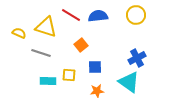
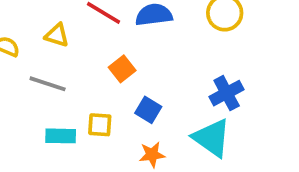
yellow triangle: (46, 27) -> (57, 35), size x0.6
blue square: (95, 67) -> (148, 110), turned 32

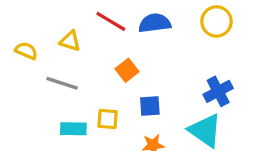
blue square: (148, 110) -> (150, 106), turned -35

